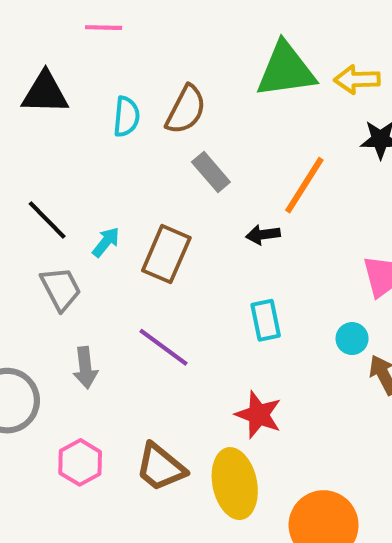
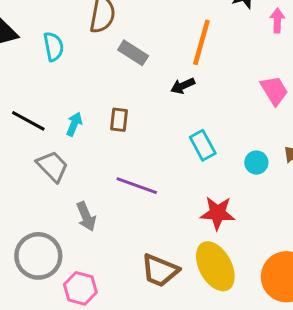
cyan semicircle: (126, 117) -> (54, 46), moved
brown rectangle: (166, 254) -> (119, 120), size x0.6
cyan circle: (352, 339) -> (256, 163), moved
pink hexagon: (80, 462) -> (80, 288), moved

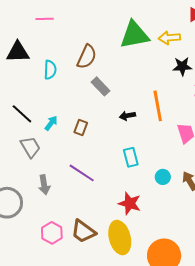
orange line: (201, 42) -> (158, 106), moved, turned -40
pink hexagon: (80, 288) -> (52, 233), moved

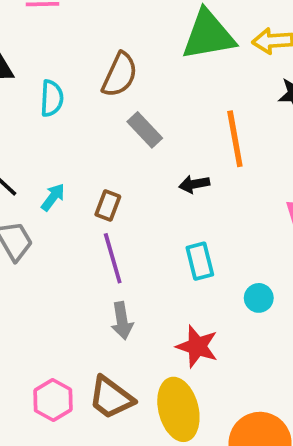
orange line: (158, 106) -> (235, 139), moved
purple line: (82, 173) -> (113, 258), moved, turned 40
gray arrow: (44, 185) -> (122, 321), moved

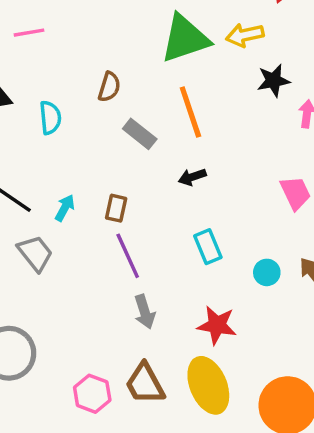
brown semicircle: (120, 75) -> (109, 87), size x0.7
orange line: (235, 139) -> (190, 112), moved
brown trapezoid: (111, 398) -> (145, 384), turned 33

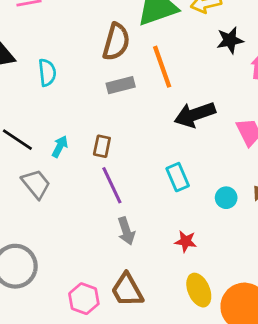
brown semicircle: (109, 87) -> (116, 42), moved, size x1.5
gray rectangle: (140, 134) -> (121, 85), turned -52
black arrow: (192, 177) -> (195, 115), moved, size x1.8
red star: (217, 325) -> (186, 241), size x0.7
yellow ellipse: (208, 385) -> (199, 290), moved, size x0.7

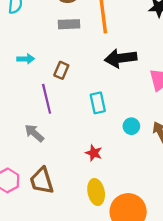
cyan arrow: (60, 146) -> (26, 59), moved, turned 49
brown rectangle: (102, 146) -> (61, 70), moved
gray arrow: (126, 231) -> (34, 133), moved, turned 138

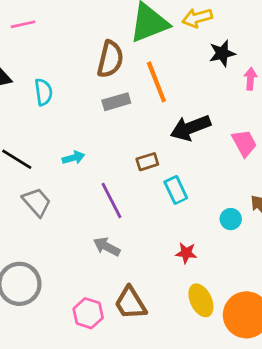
brown rectangle: (61, 70) -> (147, 162), moved, turned 63
cyan circle: (131, 126) -> (231, 219), moved

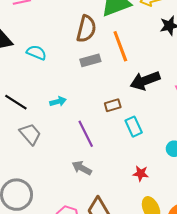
cyan semicircle: (43, 92) -> (36, 53), turned -60

